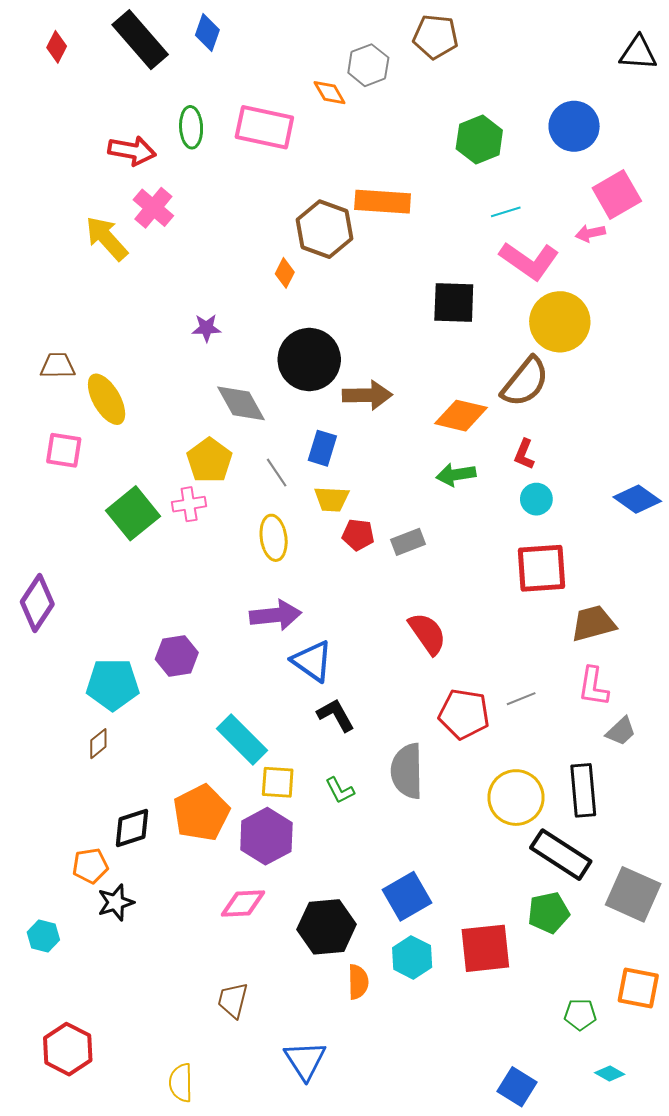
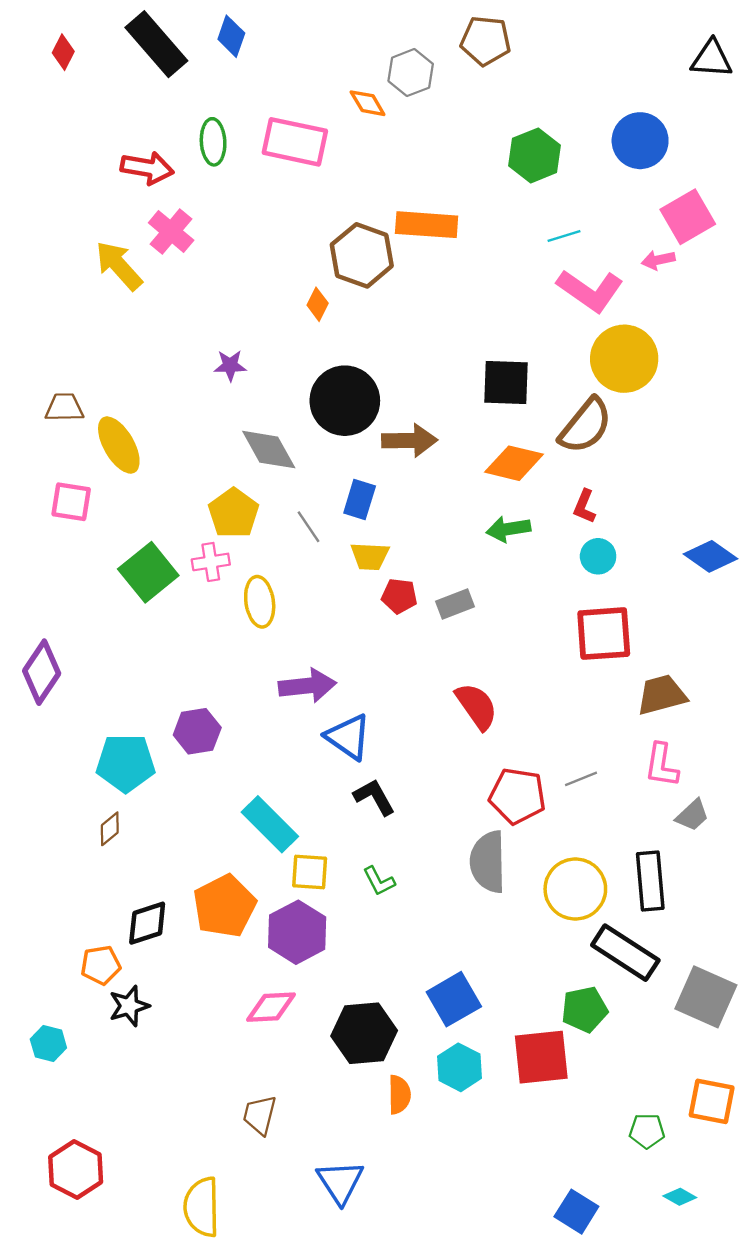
black square: (454, 302) -> (506, 383), moved
yellow ellipse: (274, 538) -> (260, 602), moved
gray semicircle: (407, 771) -> (488, 862), moved
green pentagon: (549, 913) -> (584, 1009), moved
yellow semicircle: (181, 1083) -> (202, 1207), size x1.4

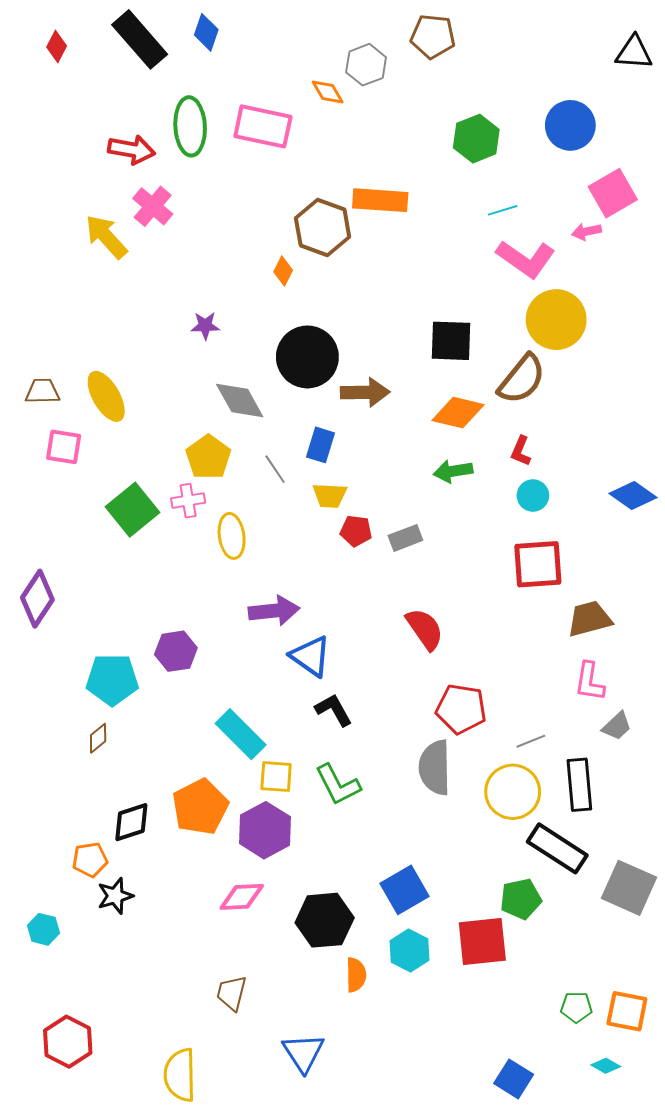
green ellipse: (213, 142) -> (190, 126), size x1.4
brown trapezoid: (64, 408) -> (42, 391), moved
gray line: (581, 779) -> (531, 741), moved
green L-shape: (379, 881) -> (338, 785), size x1.6
orange square: (712, 1101) -> (627, 1011), moved

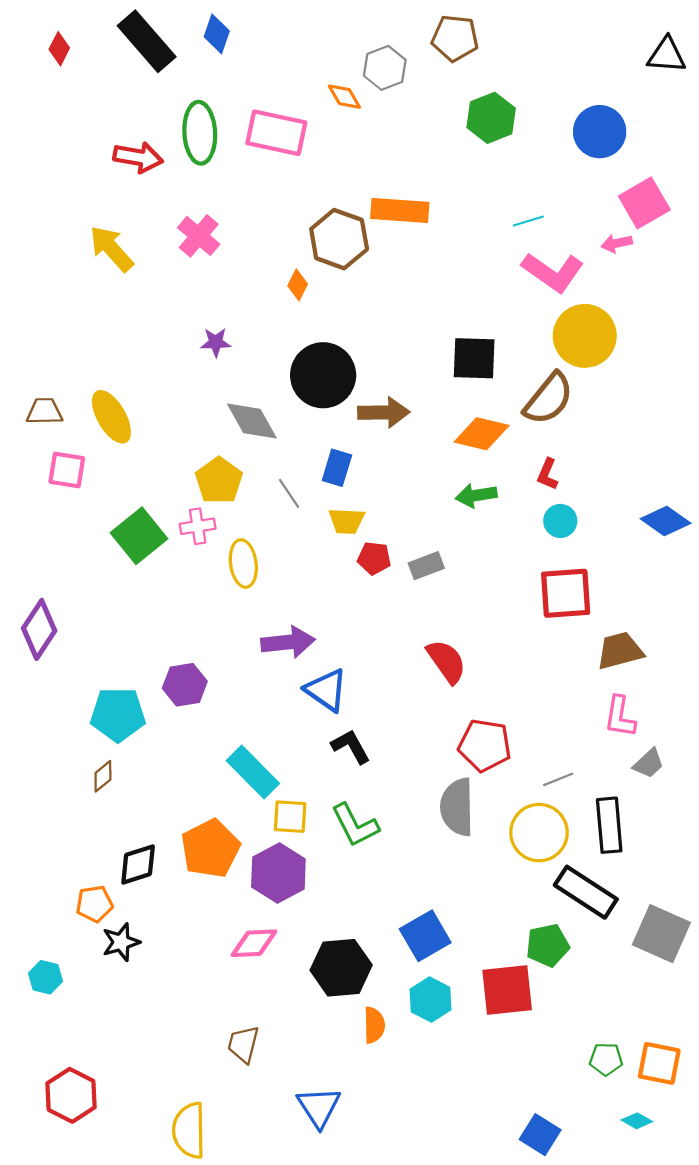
green hexagon: (476, 139) -> (491, 118), moved
pink cross: (153, 206) -> (199, 236), moved

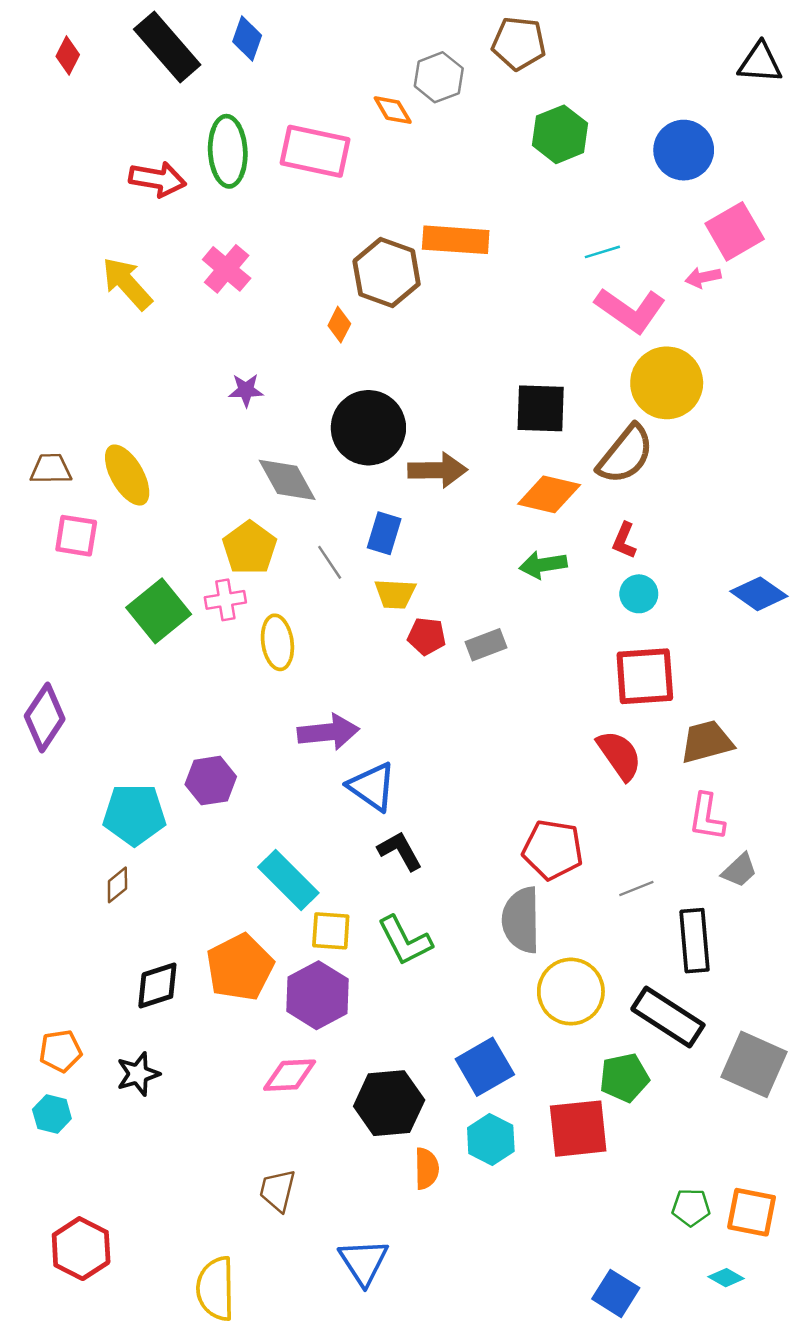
red semicircle: (446, 661) -> (619, 755), moved
yellow circle: (539, 833) -> (571, 992), moved
orange pentagon: (94, 904) -> (60, 1051), moved

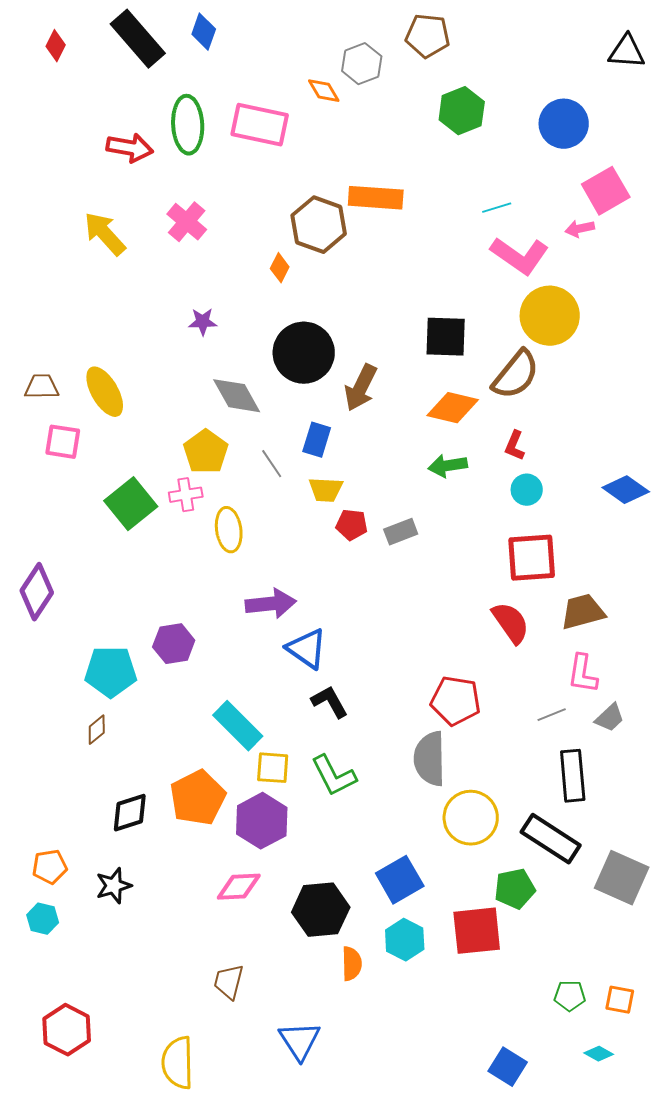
brown arrow: (438, 470) -> (361, 388), turned 117
gray line: (636, 888) -> (552, 715), moved
orange square: (752, 1212) -> (620, 1000), size x0.7

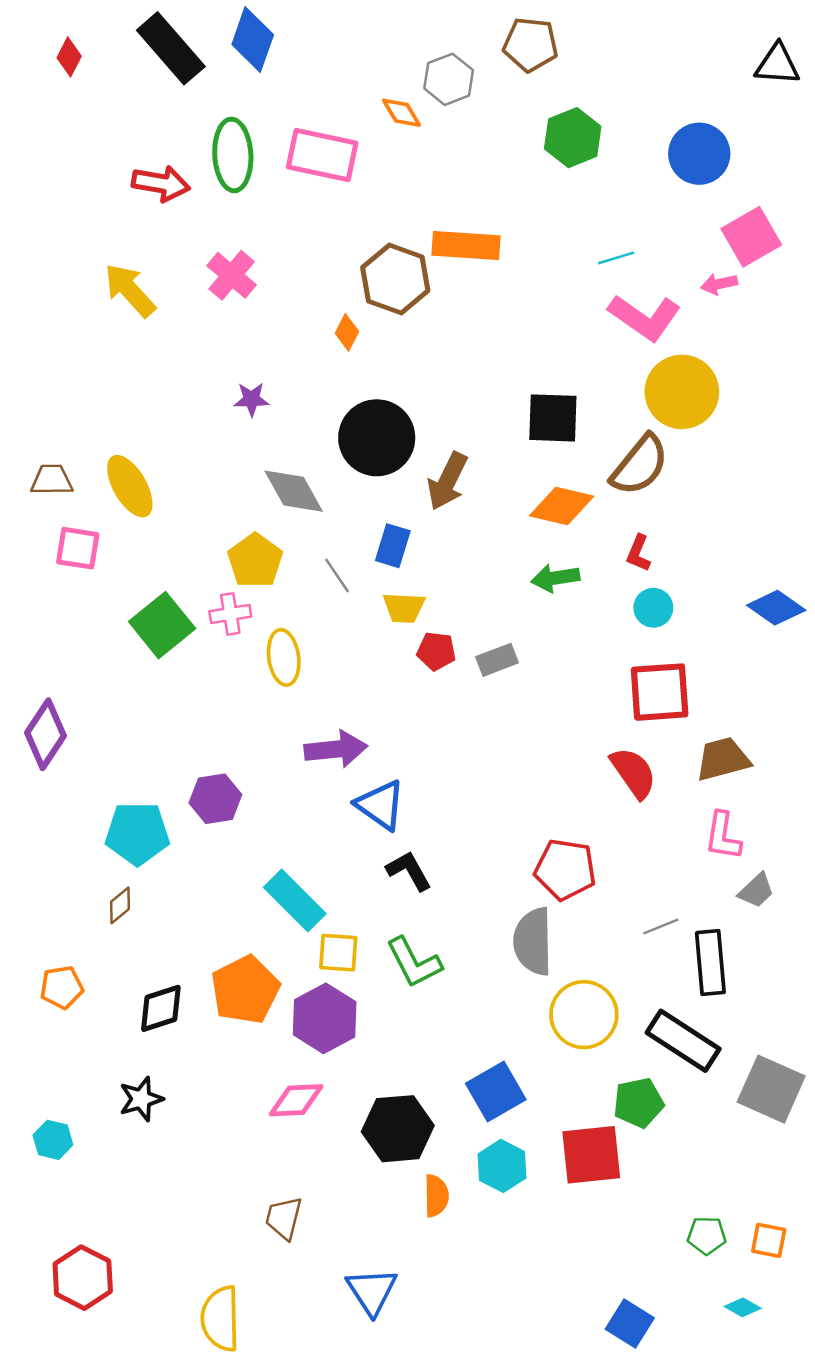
blue diamond: (204, 32) -> (253, 40), size x1.4
gray line: (552, 715) -> (661, 927), moved
orange pentagon: (50, 867) -> (62, 987), moved

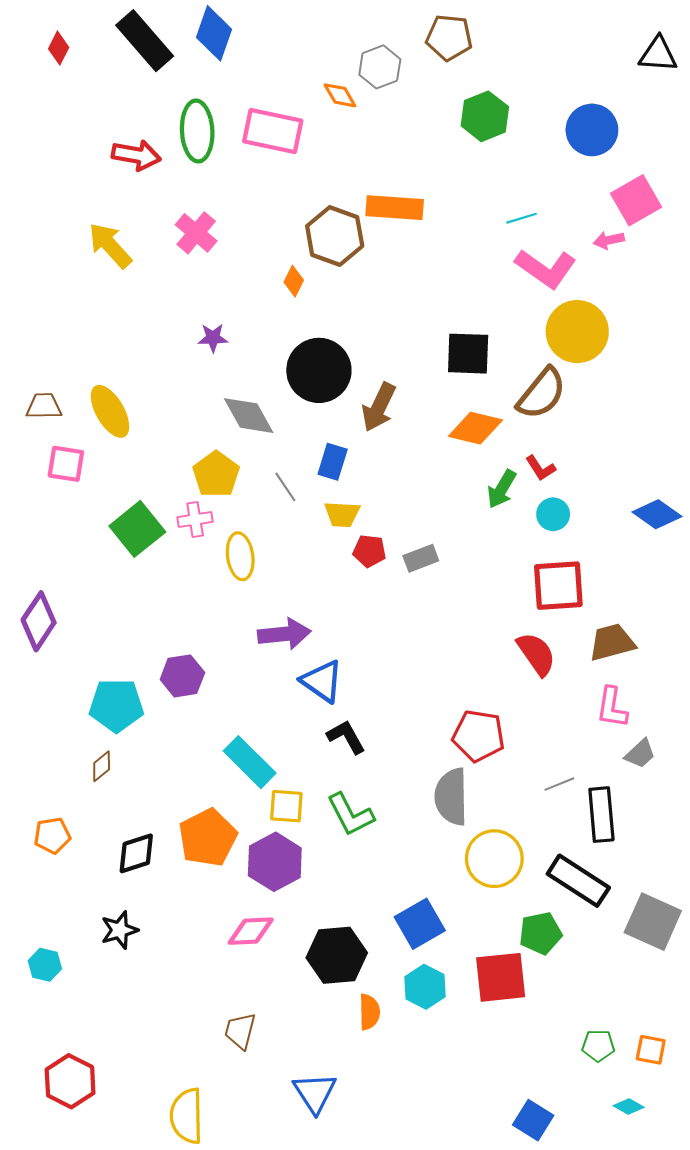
red L-shape: (638, 553) -> (540, 468), turned -56
green arrow: (555, 578) -> (502, 489), moved, turned -51

